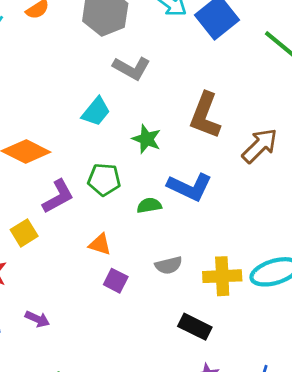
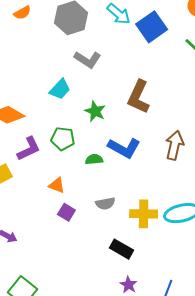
brown arrow: (260, 146) -> (175, 145), moved, turned -36

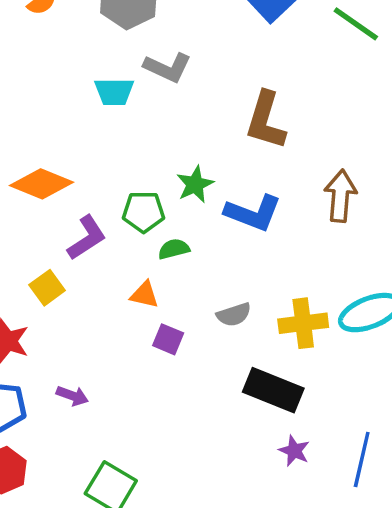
cyan trapezoid: (60, 89) -> (114, 92), moved, turned 55
green star: (95, 111) -> (195, 184), moved, turned 30
green semicircle: (94, 159) -> (174, 249), moved
black rectangle: (121, 249) -> (273, 390), size x1.4

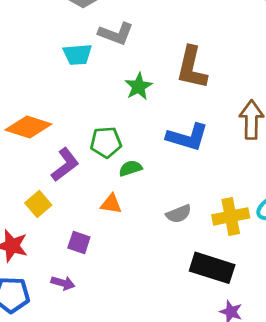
green star: (195, 184) -> (138, 86), moved
purple square: (168, 339) -> (79, 242), moved

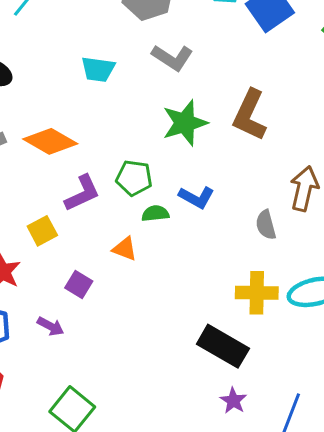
cyan trapezoid: (77, 54) -> (98, 69), moved
green star: (138, 86) -> (185, 123), size x1.4
blue L-shape: (187, 137) -> (197, 197), moved, size x0.7
gray semicircle: (179, 214) -> (266, 225), moved, turned 85

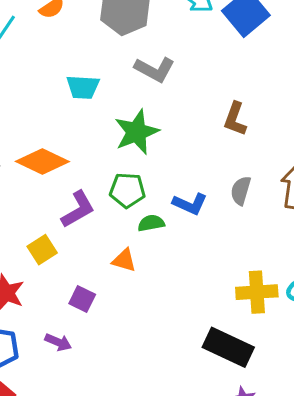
brown L-shape: (250, 115) -> (235, 119), size x0.7
green star: (185, 123) -> (136, 132), moved
gray semicircle: (266, 225) -> (241, 191), moved, turned 36

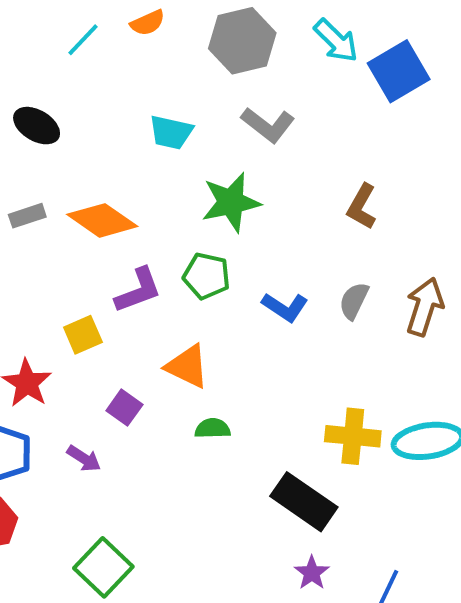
green semicircle: (151, 223) -> (213, 428), moved
orange triangle: (124, 260) -> (187, 366), size x1.4

